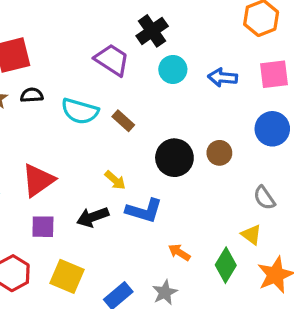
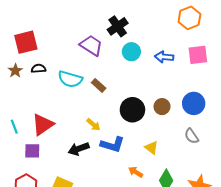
blue circle: (272, 129) -> (194, 103), moved
purple square: (43, 227) -> (32, 151), moved
yellow triangle: (251, 235) -> (151, 148), moved

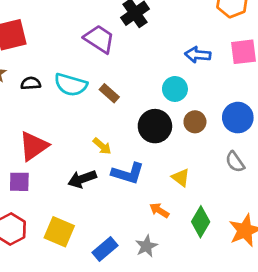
cyan circle: (131, 52) -> (175, 89), moved
black semicircle: (39, 69) -> (31, 83), moved

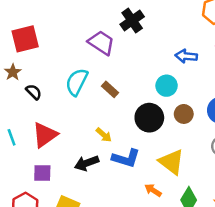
black semicircle: (31, 83) -> (34, 92), moved, turned 49
cyan semicircle: (71, 85) -> (77, 82), turned 100
yellow triangle: (181, 178) -> (171, 162), size x1.6
purple square: (19, 182) -> (42, 173), moved

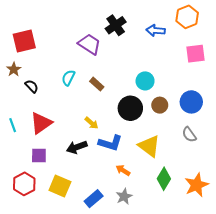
blue arrow: (186, 56) -> (156, 31), moved
cyan semicircle: (77, 82) -> (68, 78), size x0.7
orange arrow: (153, 190) -> (123, 170), moved

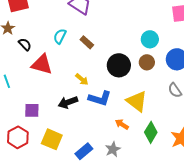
cyan circle: (145, 81) -> (150, 39), moved
red triangle: (41, 123) -> (42, 64), moved, turned 50
orange arrow: (123, 170) -> (122, 124), moved

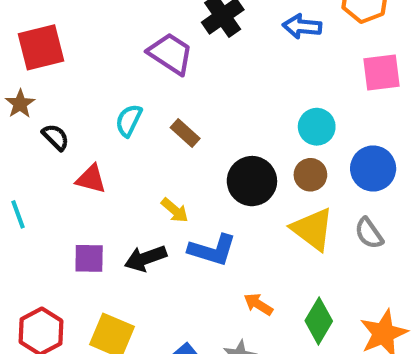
red triangle: (42, 64) -> (91, 179), size x0.7
yellow triangle: (137, 101) -> (313, 229), moved
purple square: (32, 110) -> (89, 258), moved

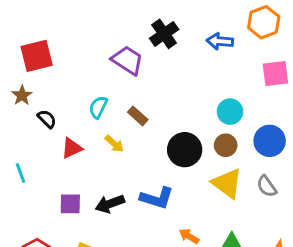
red triangle: (91, 179) -> (72, 148), turned -40
yellow arrow: (175, 210) -> (114, 144), moved

